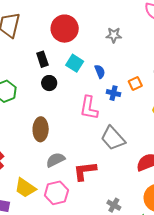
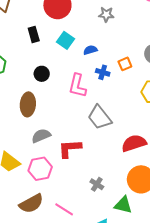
blue semicircle: (100, 71) -> (90, 50), turned -88
black circle: (49, 83) -> (42, 74), moved

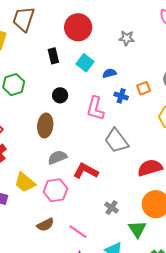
red L-shape: (70, 149) -> (86, 171), turned 30
brown semicircle: (31, 204) -> (45, 225), size x0.7
green triangle: (123, 205) -> (137, 229), turned 42

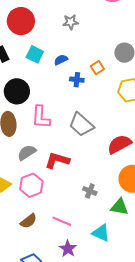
black circle: (60, 95) -> (17, 91), size x1.6
pink L-shape: (95, 108) -> (41, 117), moved
green triangle: (137, 229) -> (119, 207), turned -36

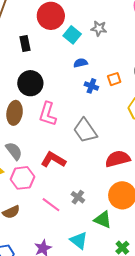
cyan square: (35, 54) -> (72, 35), moved
gray semicircle: (27, 153) -> (14, 151), moved, turned 72
pink line: (62, 221) -> (51, 205), moved

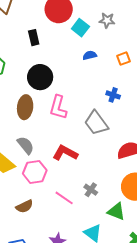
orange square: (114, 79) -> (124, 59), moved
blue cross: (91, 86) -> (113, 95), moved

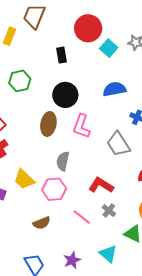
blue semicircle: (90, 55) -> (114, 89), moved, size x1.6
gray semicircle: (26, 145) -> (63, 161), moved, turned -132
red L-shape: (65, 153) -> (101, 185), moved

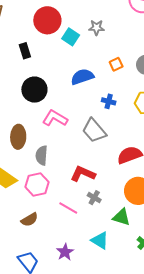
brown ellipse: (48, 124) -> (18, 137), moved
pink L-shape: (81, 126) -> (55, 118), turned 110

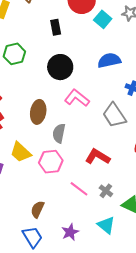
gray cross: (94, 198) -> (106, 191), moved
brown semicircle: (30, 220) -> (37, 209), moved, turned 138

